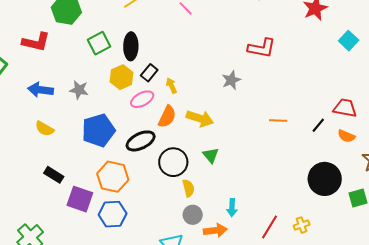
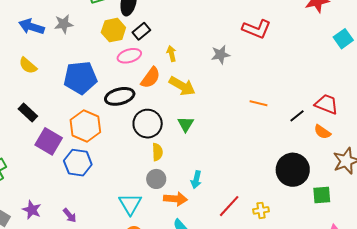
yellow arrow: (171, 86) -> (171, 54), moved
gray star: (79, 90) -> (64, 24), moved, turned -30

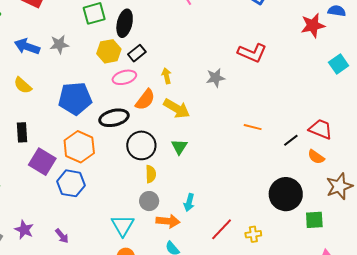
black rectangle: (28, 113) -> (22, 132), turned 42

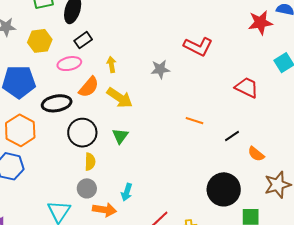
yellow hexagon: (109, 51) -> (40, 41), moved
red trapezoid: (321, 129) -> (247, 87), moved

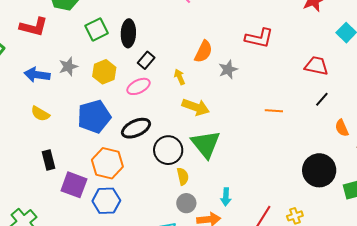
orange semicircle: (89, 87) -> (203, 52), moved
green triangle: (120, 136) -> (206, 144), size x1.8
black line: (232, 136) -> (322, 99), moved
orange semicircle: (256, 154) -> (342, 128), turned 42

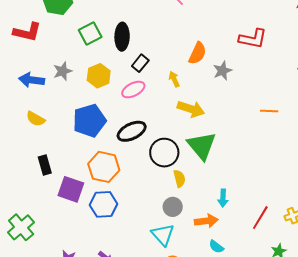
gray circle: (186, 203) -> (173, 207), moved

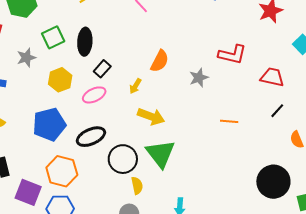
red L-shape: (253, 39) -> (232, 55), moved
gray star: (63, 71) -> (26, 58), moved
gray star: (222, 71) -> (199, 78), moved
yellow arrow: (174, 79) -> (135, 86), turned -126

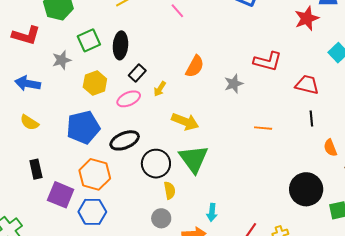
yellow arrow: (135, 86) -> (160, 89), moved
black line: (277, 111) -> (311, 118), turned -49

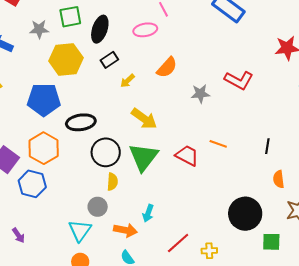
yellow hexagon: (95, 83) -> (66, 59), size x1.4
red trapezoid: (307, 85) -> (187, 155), moved
pink ellipse: (129, 99) -> (145, 30), moved

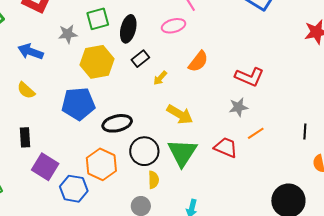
red L-shape: (239, 80) -> (249, 77), moved
gray star: (200, 94) -> (238, 107), moved
orange line: (218, 144) -> (256, 133), turned -48
orange hexagon: (44, 148) -> (101, 164), moved

